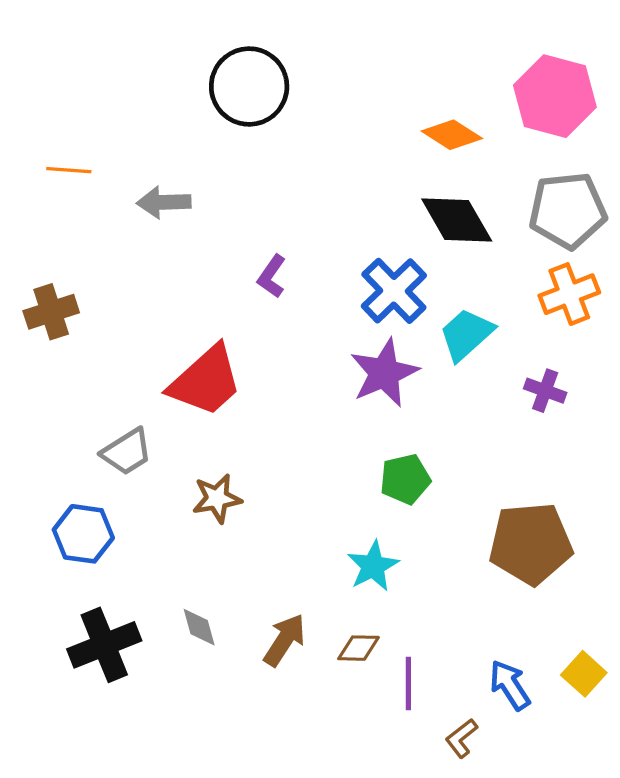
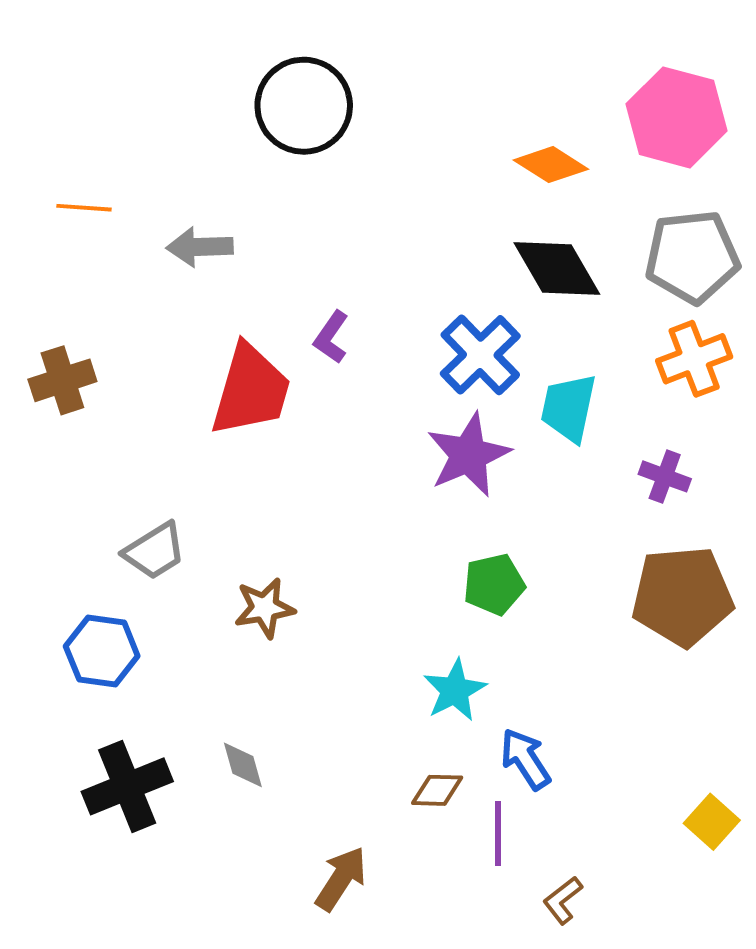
cyan trapezoid: (466, 334) -> (569, 408), turned -36
red trapezoid: (206, 381) -> (251, 390), moved, turned -32
brown pentagon: (531, 543) -> (682, 596), moved
brown arrow: (284, 640) -> (341, 879), moved
blue arrow: (510, 685) -> (525, 759), moved

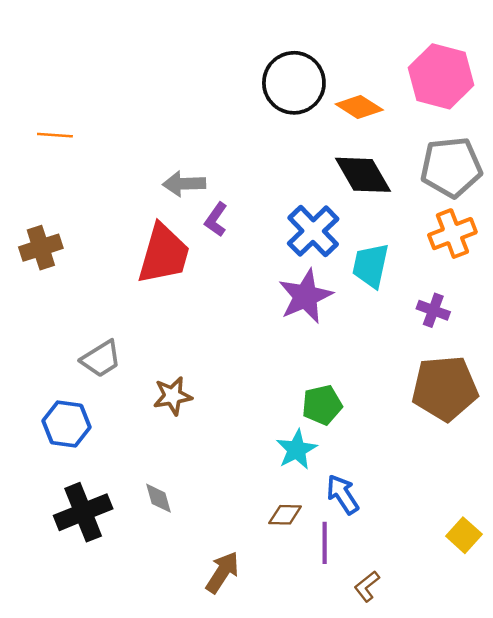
black circle: (304, 106) -> (294, 83), moved
gray arrow: (200, 247) -> (184, 184), moved
green pentagon: (494, 584) -> (322, 405), moved

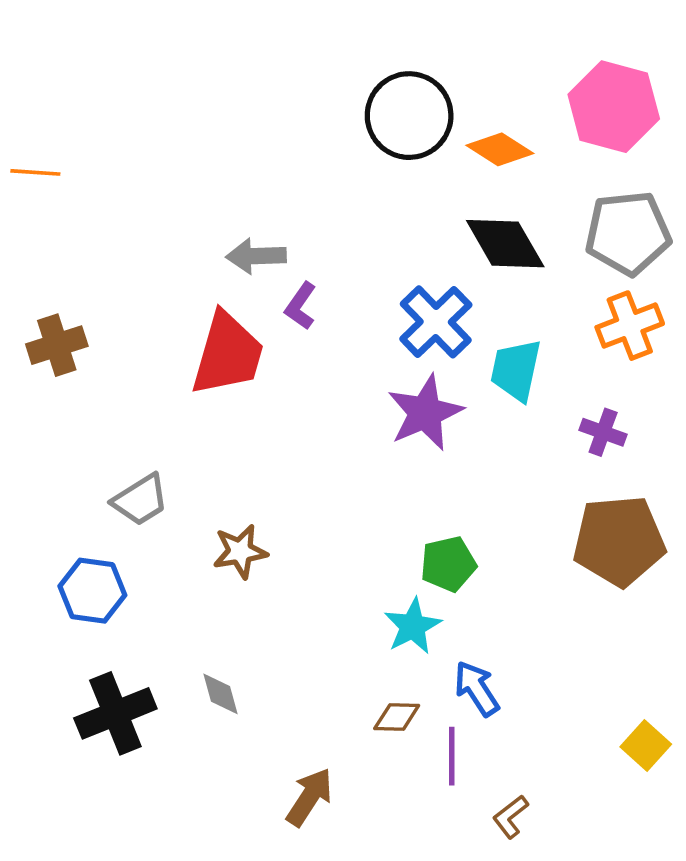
orange line: (55, 135) -> (35, 172), moved

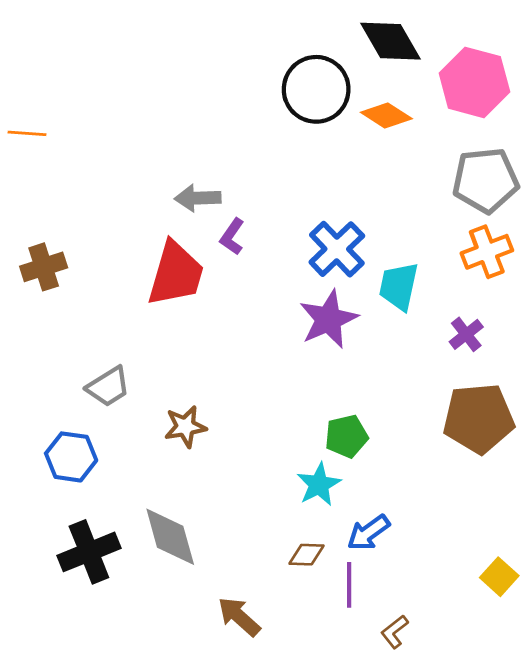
black diamond: (505, 244) -> (390, 41), moved
purple cross: (603, 432) -> (466, 334), turned 32
blue arrow: (477, 689) -> (368, 533), turned -93
gray diamond: (220, 694) -> (170, 537), size x1.8
brown arrow: (309, 797) -> (239, 617), turned -81

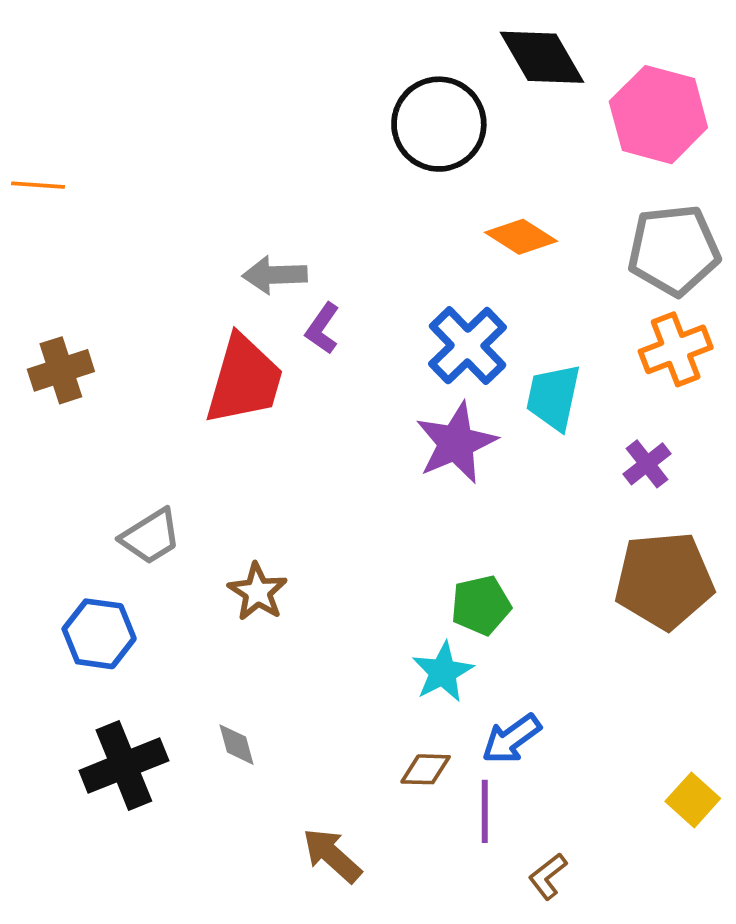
orange diamond: (386, 115) -> (521, 237), moved
brown star: (185, 427) -> (258, 592), turned -30
gray diamond: (170, 537) -> (237, 745), size x0.5

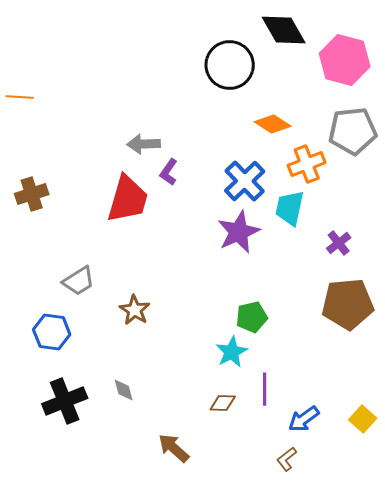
orange cross: (676, 349) -> (307, 164), moved
blue arrow: (511, 739) -> (304, 419), moved
purple line: (485, 811) -> (265, 389), moved

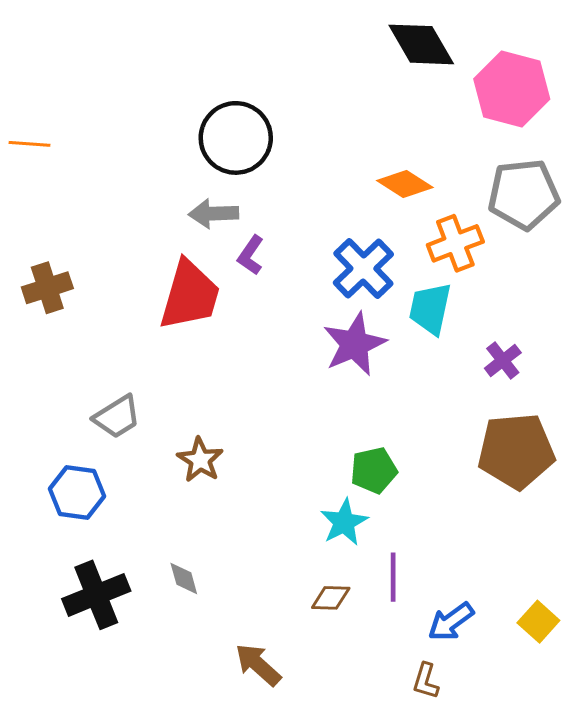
black circle: (230, 65) -> (236, 138), moved
brown L-shape: (287, 459) -> (426, 681), turned -35

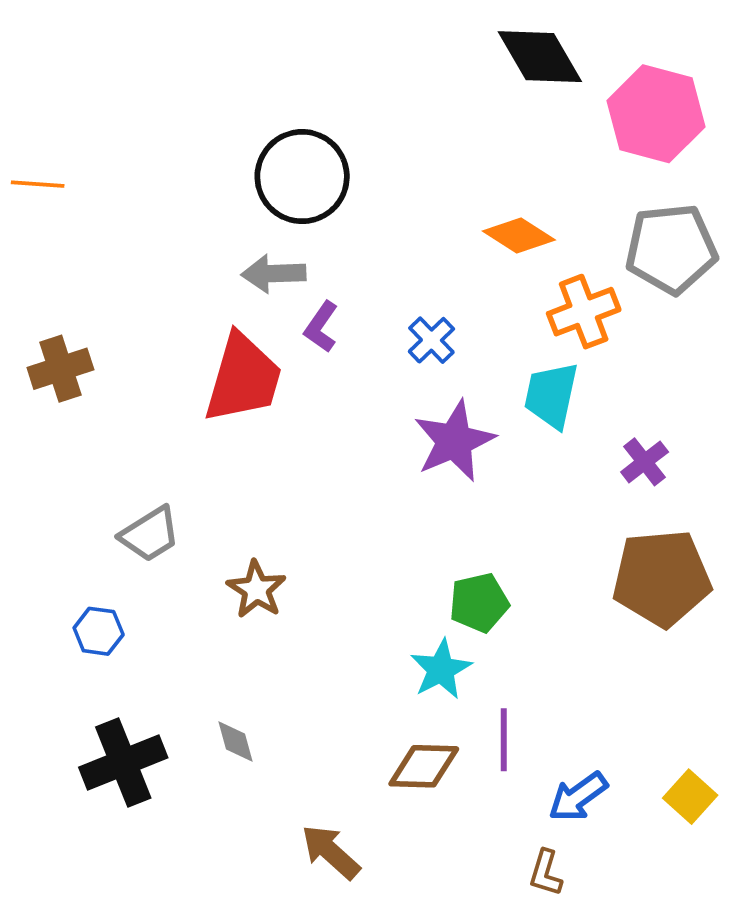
blue cross: (363, 268) -> (431, 340), moved, size x0.6
blue hexagon: (77, 493) -> (99, 631), size x0.7
brown diamond: (331, 598) -> (424, 766), size x1.4

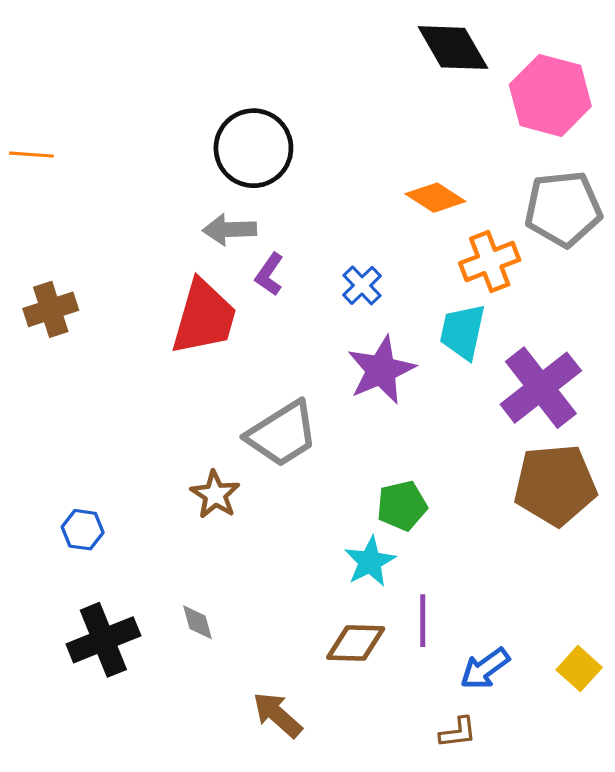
purple cross: (645, 462) -> (541, 388), size x2.0
gray trapezoid: (150, 534) -> (282, 434), moved, size x1.4
brown L-shape: (546, 873) -> (458, 732), turned -114

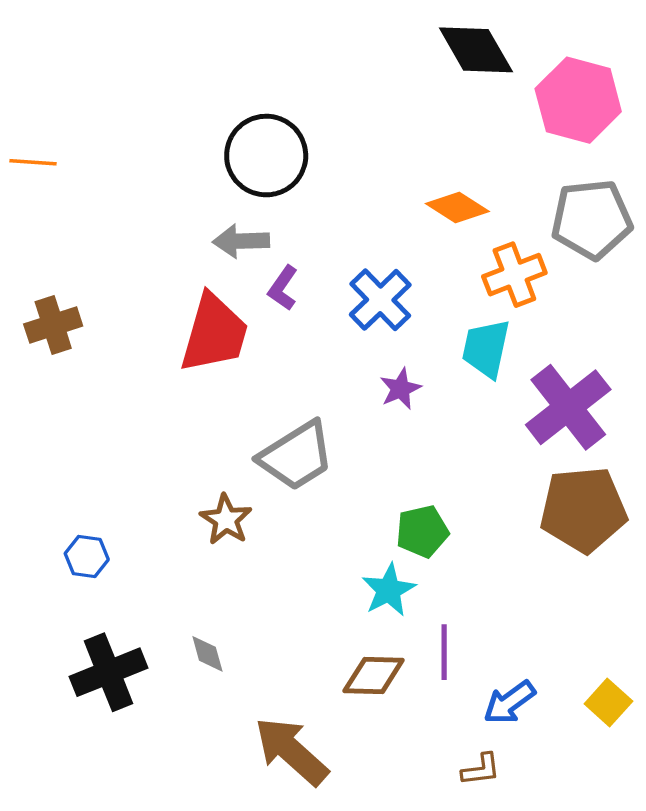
blue cross: (362, 285) -> (380, 300), size x1.5
purple star: (381, 370) -> (400, 389), size x0.6
brown arrow: (277, 715) -> (291, 751), size x1.4

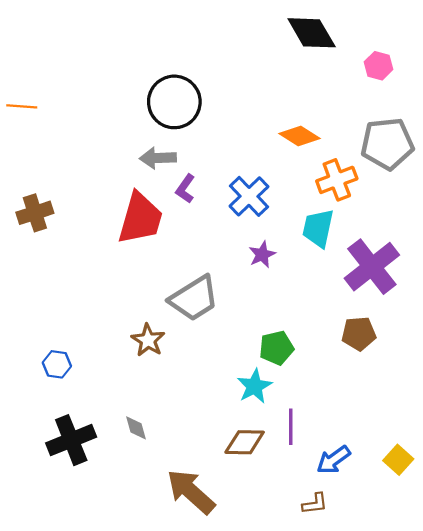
pink hexagon: (578, 100) -> (379, 66), size x0.5
brown pentagon: (583, 510) -> (359, 334), moved, size x0.6

